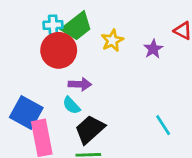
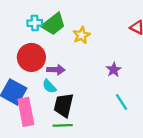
purple star: (153, 49) -> (114, 70), moved
red circle: (59, 50) -> (31, 57), moved
black trapezoid: (90, 129) -> (64, 105), turned -35

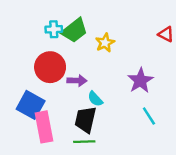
purple star: (114, 70) -> (140, 81), size x1.5
cyan semicircle: (49, 86) -> (95, 99), moved

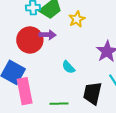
purple arrow: (77, 81) -> (48, 35), moved
black trapezoid: (85, 120) -> (92, 93), moved

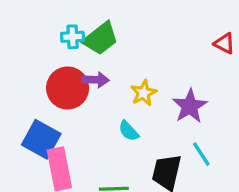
yellow star: (77, 19) -> (144, 93), moved

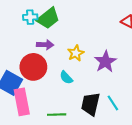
red circle: (68, 88) -> (33, 67), moved
cyan line: (201, 154) -> (113, 103), moved

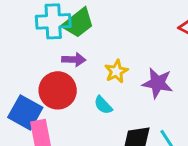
cyan cross: (30, 17) -> (53, 21), size x1.6
purple star: (105, 62) -> (157, 83), turned -30

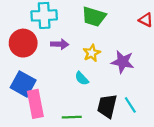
green trapezoid: (78, 23) -> (94, 17), moved, turned 55
red circle: (58, 90) -> (23, 43), moved

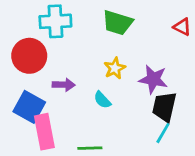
purple arrow: (60, 44) -> (64, 85), moved
cyan line: (130, 105) -> (163, 133), turned 63
black trapezoid: (107, 106) -> (164, 107), moved

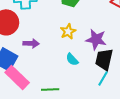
cyan semicircle: (102, 100) -> (72, 59), moved
pink rectangle: (44, 132) -> (17, 77), turned -35

